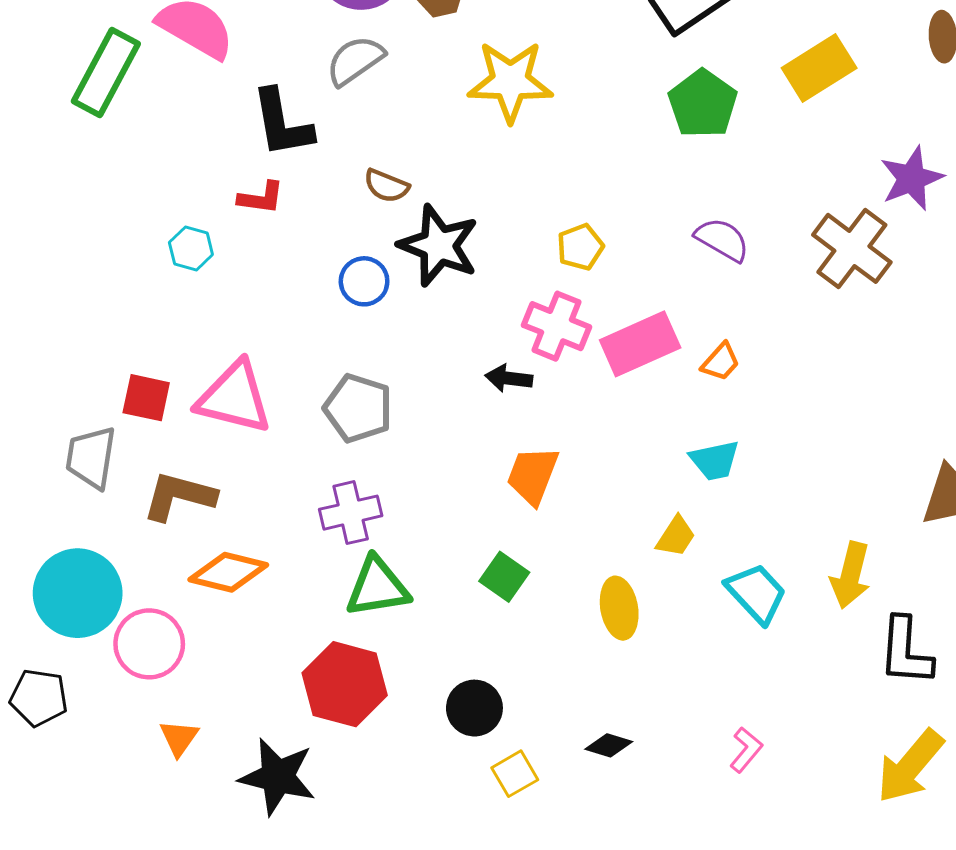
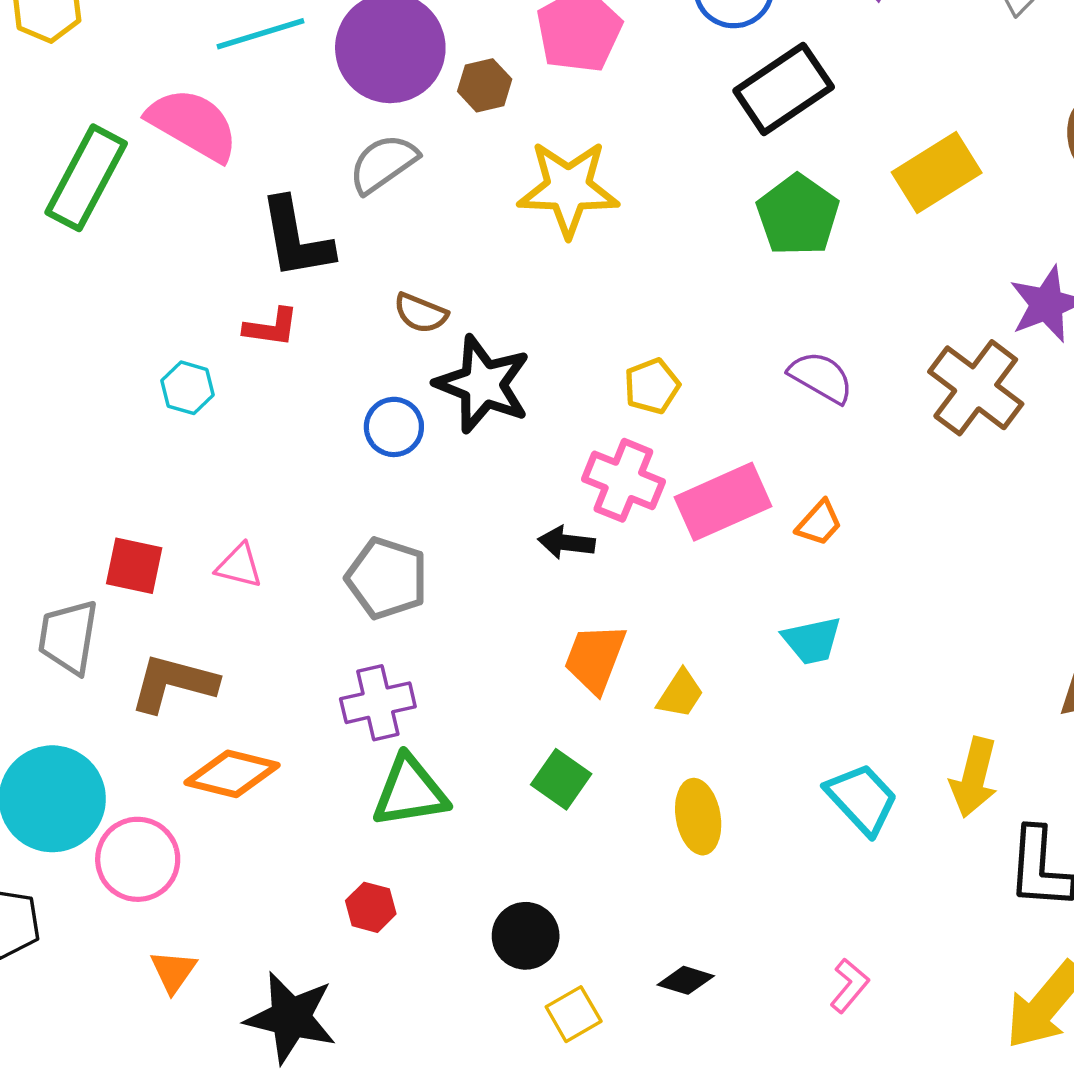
pink triangle: (234, 398) -> (239, 566), size x0.5
yellow trapezoid: (676, 536) -> (680, 694), moved
red hexagon: (345, 684) -> (371, 907), size x0.5

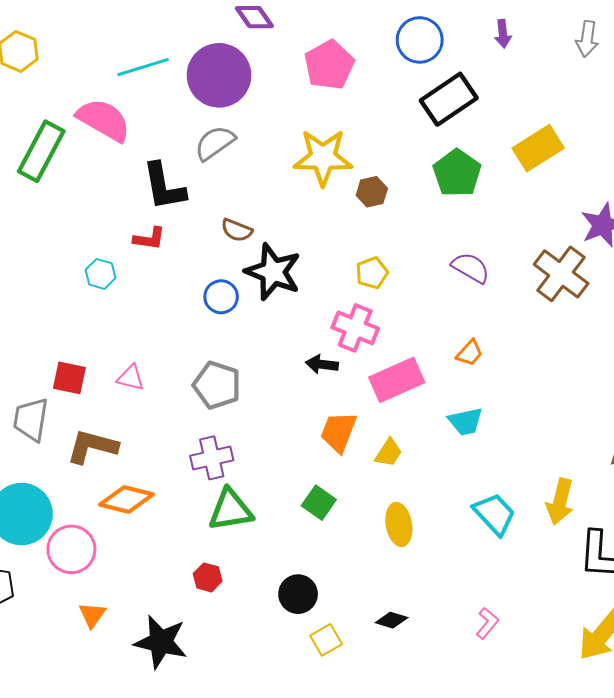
brown hexagon: (485, 85) -> (372, 192), moved
pink rectangle: (723, 502) -> (397, 380), moved

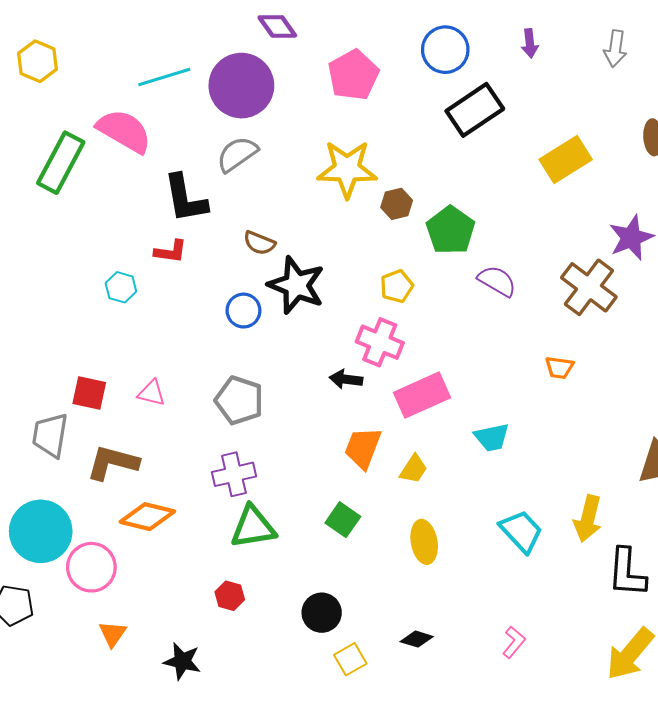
green pentagon: (457, 173) -> (451, 230), moved
orange trapezoid: (470, 353) -> (559, 368), moved, turned 56
black star: (161, 642) -> (182, 661), size x0.7

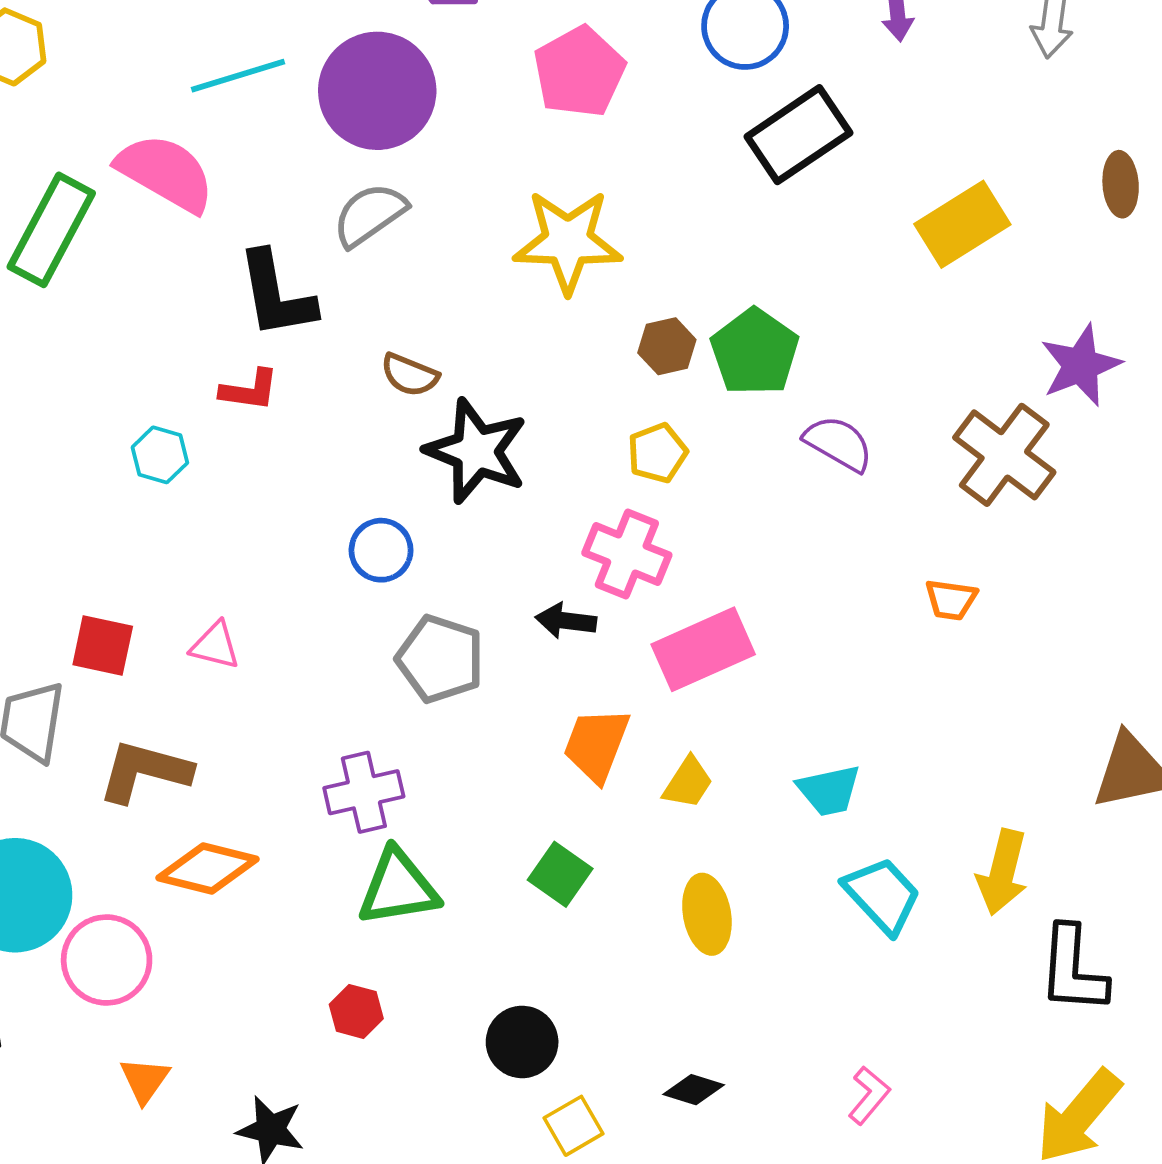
brown hexagon: (397, 204) -> (667, 346), moved
blue circle: (243, 311) -> (381, 550), moved
gray pentagon: (239, 400) -> (440, 659), moved
cyan trapezoid: (492, 437) -> (829, 790), moved

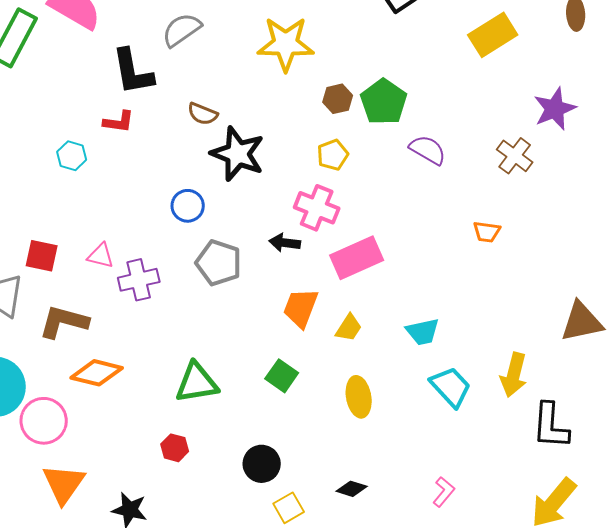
brown cross: (1004, 455) -> (515, 156), size x0.7
purple cross: (364, 792) -> (139, 280), moved
orange triangle: (145, 1080) -> (64, 484), size x1.6

